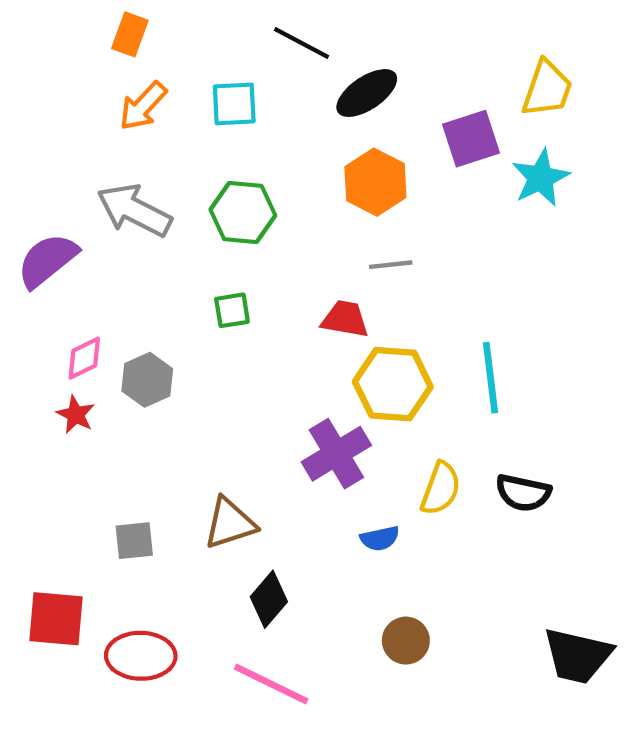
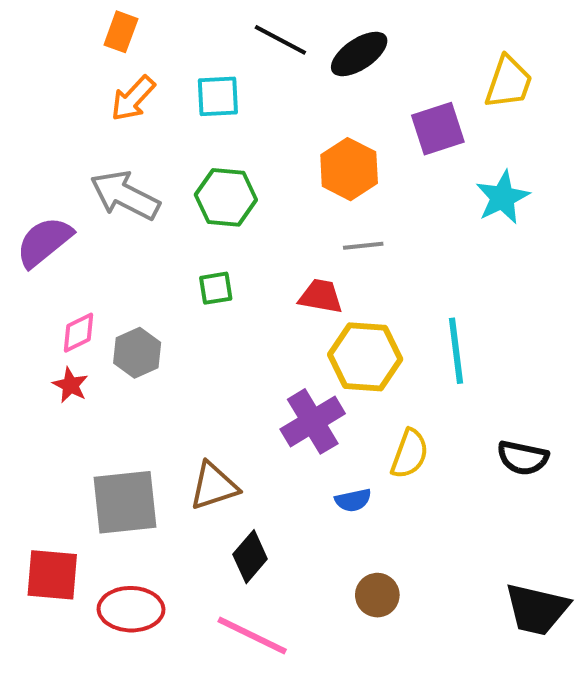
black ellipse: (367, 93) -> (359, 54), moved
cyan star: (541, 178) -> (502, 197), moved
black semicircle: (523, 493) -> (523, 458), moved
gray square: (134, 541) -> (125, 502), size x1.8

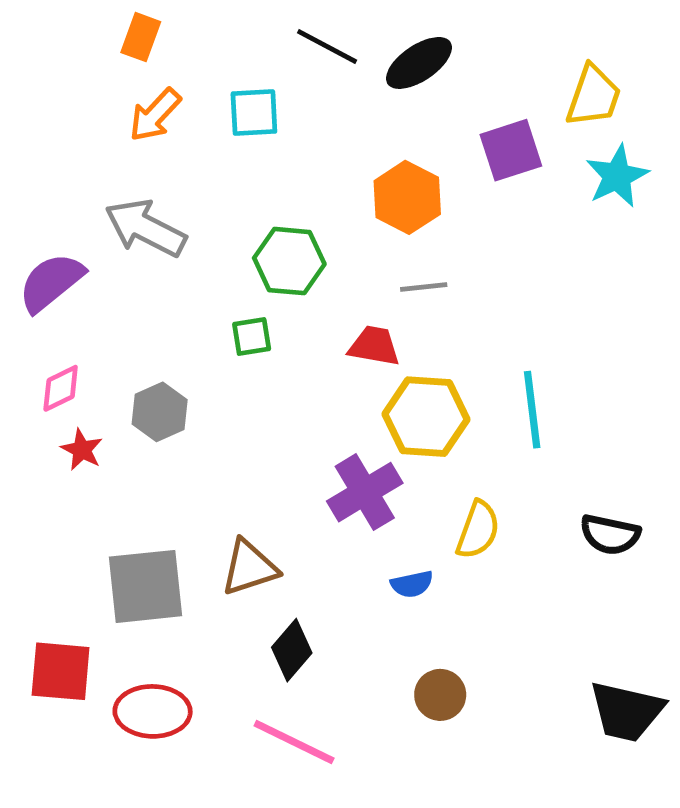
green hexagon: (226, 197) -> (289, 261), moved
cyan star: (502, 197) -> (617, 176), moved
pink diamond: (78, 333) -> (61, 388), moved

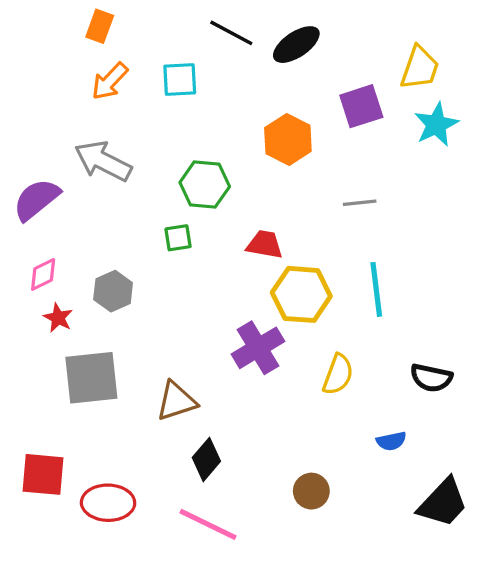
gray line: (424, 287) -> (360, 203), moved
blue semicircle: (412, 584) -> (391, 441), moved
gray square: (145, 586) -> (91, 378), moved
black trapezoid: (626, 711) -> (443, 503), turned -60

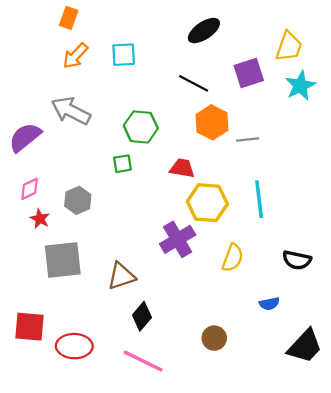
black line: (231, 33) -> (194, 83), moved
orange hexagon: (288, 139) -> (212, 122), moved

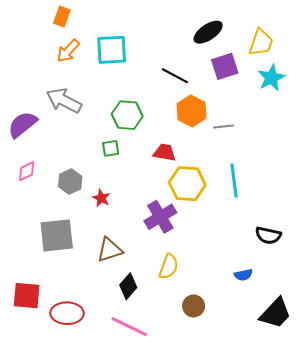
black ellipse: (204, 31) -> (208, 32), moved
cyan square: (124, 55) -> (112, 50), size x1.4
red star: (40, 219) -> (101, 198), moved
yellow semicircle: (233, 258) -> (169, 267), moved

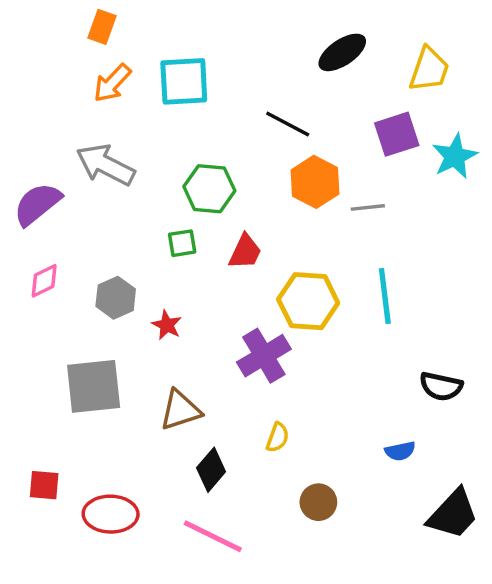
purple square: (225, 66) -> (397, 134), moved
cyan star: (271, 78) -> (455, 156), moved
red trapezoid: (165, 152) -> (245, 252), moved, turned 105
yellow semicircle: (169, 267) -> (278, 437), size x0.7
red square: (27, 296) -> (44, 485), size x0.7

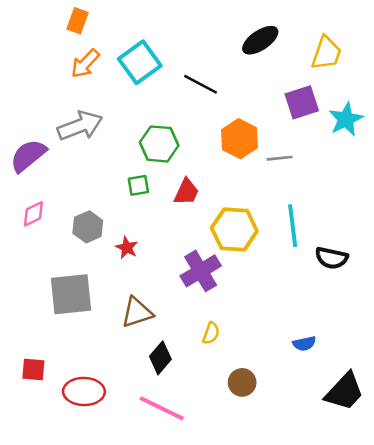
cyan square: (184, 81) -> (140, 62), turned -33
black line: (288, 124) -> (201, 84), moved
gray arrow: (105, 165) -> (80, 126), turned 132
black semicircle: (441, 386) -> (332, 258), moved

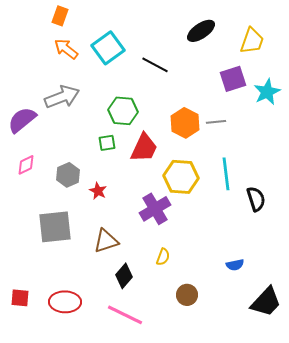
orange arrow: (85, 64) -> (66, 49), turned 85
orange hexagon: (240, 139) -> (185, 123), moved
red trapezoid: (186, 192) -> (144, 148), size x1.4
black semicircle: (332, 258) -> (256, 199), turned -120
red square: (33, 369) -> (20, 298), moved

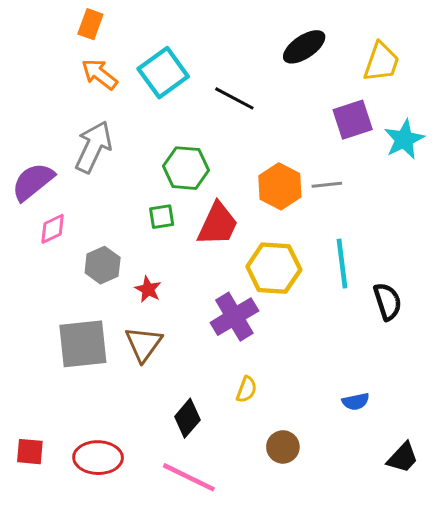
gray arrow: (62, 97) -> (93, 147), turned -44
pink diamond: (26, 165) -> (53, 229), moved
brown triangle: (106, 241) -> (143, 344), moved, turned -36
black trapezoid: (266, 302) -> (403, 458), size x0.7

